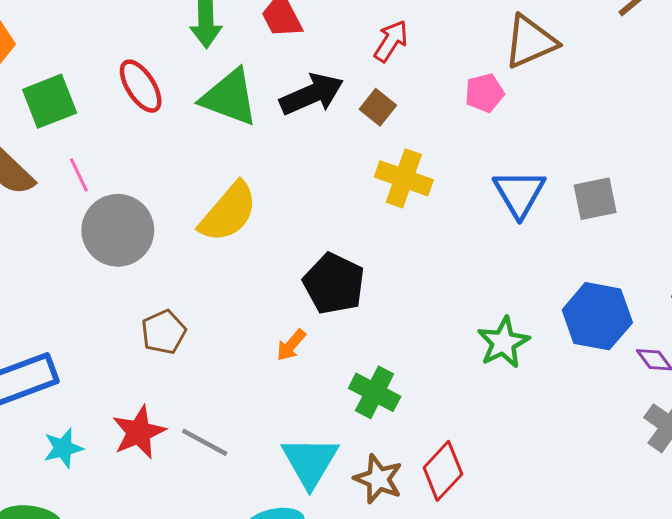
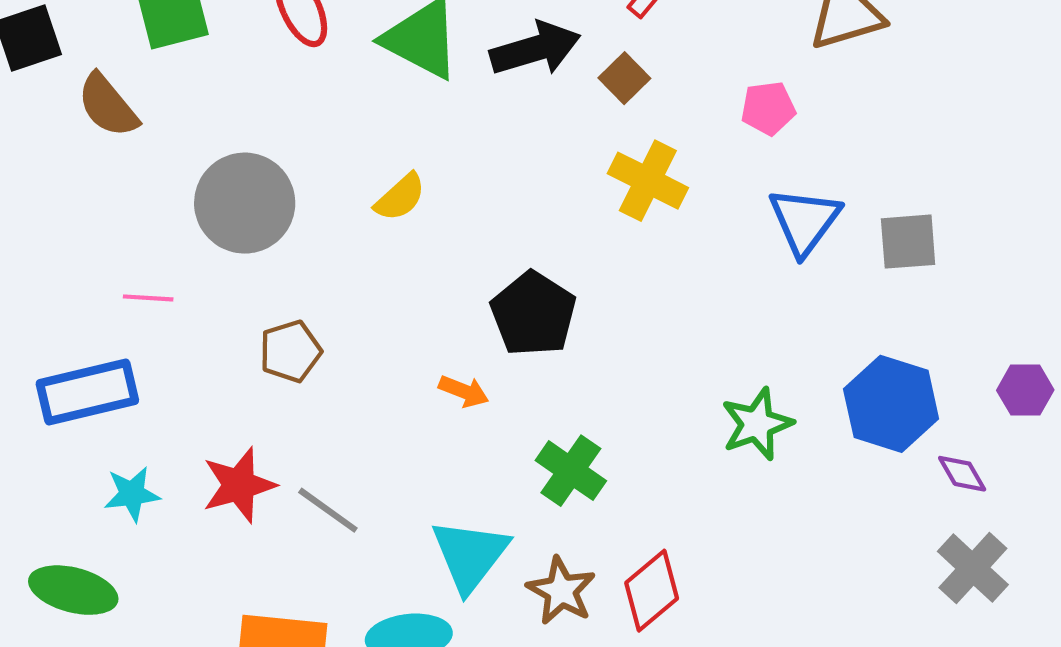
pink pentagon: (484, 93) -> (768, 108), moved
pink line: (79, 175) -> (148, 298), moved, turned -68
yellow semicircle: (228, 212) -> (400, 197), size x0.6
orange arrow: (291, 345) -> (464, 391), turned -116

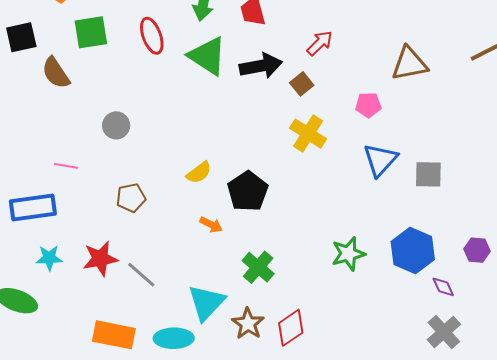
yellow semicircle: (400, 197) -> (199, 173), moved
gray circle: (245, 203) -> (116, 125), size x0.6

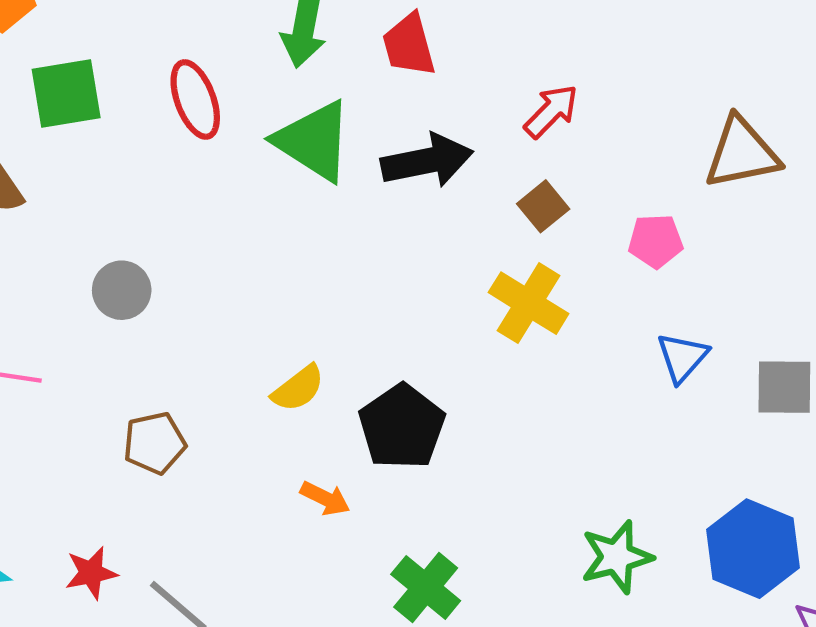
brown square: (302, 84) -> (543, 206), moved
blue triangle: (380, 160) -> (682, 357), size x0.7
red star: (100, 259) -> (91, 573), size x0.7

